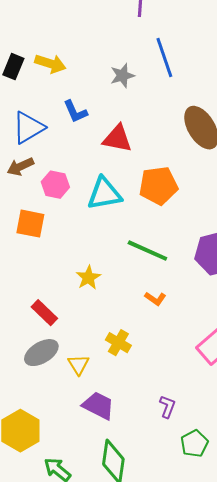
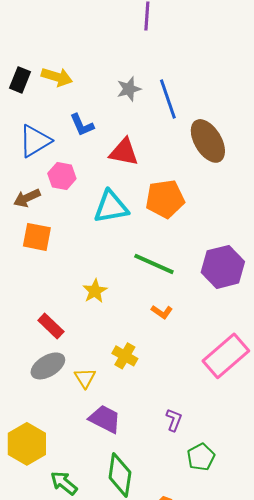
blue line: (164, 58) -> (168, 99), moved
brown arrow: (20, 167) -> (27, 198), moved
pink hexagon: (55, 185) -> (62, 176), moved

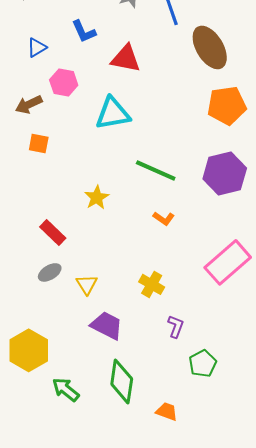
blue triangle: (35, 141) -> (37, 47), size x0.6
orange pentagon: (165, 199) -> (227, 105), moved
orange square: (37, 237) -> (39, 143), size x0.7
yellow cross: (125, 356) -> (152, 284), moved
gray ellipse: (48, 366) -> (50, 272), size x0.7

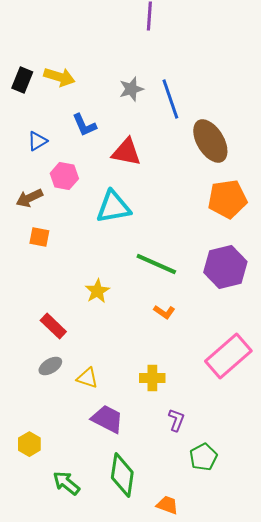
yellow triangle: (87, 284) -> (87, 378), turned -40
yellow cross: (152, 284) -> (152, 378), turned -30
yellow hexagon: (29, 350) -> (29, 444), size x0.6

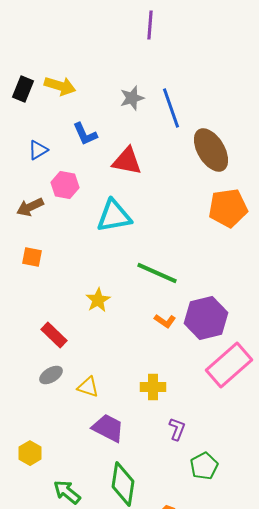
orange square: (39, 237) -> (32, 257), moved
purple hexagon: (225, 267) -> (206, 318), moved

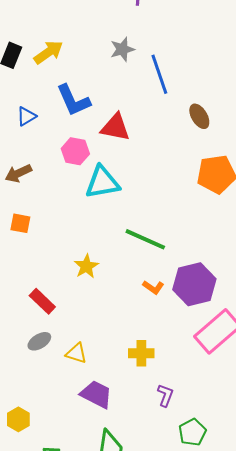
yellow arrow: (60, 86) -> (48, 52), turned -52
gray star: (132, 98) -> (122, 49), moved
blue L-shape: (85, 134) -> (73, 100), size x1.4
brown ellipse: (211, 150) -> (199, 116), size x0.6
pink hexagon: (65, 185) -> (75, 151), moved

